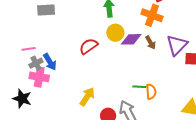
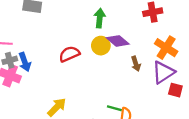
orange cross: (152, 15) -> (166, 48), moved
purple diamond: (131, 39) -> (118, 41), moved, turned 30

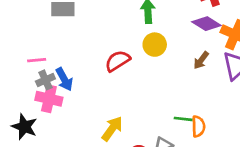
purple diamond: (118, 41) -> (206, 24), moved
brown arrow: (136, 64) -> (201, 60), turned 64

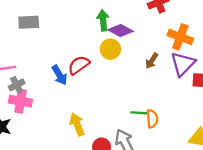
purple diamond: (206, 24) -> (121, 30), moved
blue arrow: (64, 79) -> (60, 75), moved
yellow arrow: (112, 129) -> (77, 124), turned -55

